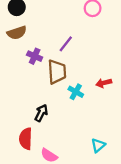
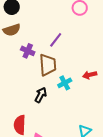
cyan cross: (76, 92) -> (65, 83), turned 32
black arrow: (41, 113) -> (41, 95), moved

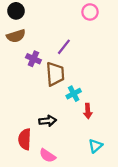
red arrow: (90, 75) -> (88, 111), moved, turned -80
black arrow: (41, 95) -> (48, 121), moved, turned 56

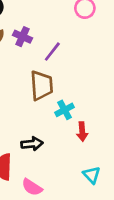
purple cross: (33, 59) -> (22, 37), moved
cyan triangle: (95, 146) -> (92, 175), turned -32

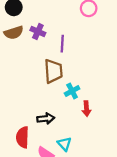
purple line: (52, 52) -> (62, 44), turned -35
cyan triangle: (92, 175) -> (64, 144), moved

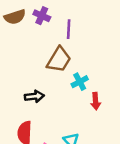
brown trapezoid: (53, 71) -> (59, 60), turned 35
black arrow: (46, 119) -> (34, 96), moved

